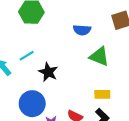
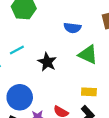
black star: (48, 72) -> (47, 62), moved

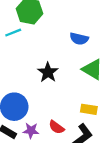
cyan line: (17, 50) -> (13, 33), moved

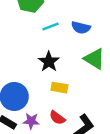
cyan line: (13, 33) -> (51, 27), moved
yellow rectangle: (89, 109) -> (59, 88), moved

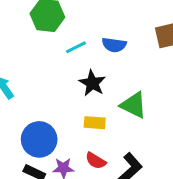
green triangle: (94, 59) -> (134, 105), moved
black star: (49, 62) -> (92, 83), moved

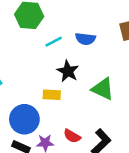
yellow rectangle: (95, 123) -> (52, 95), moved

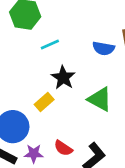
blue semicircle: (85, 39) -> (103, 48), moved
yellow rectangle: (52, 95) -> (44, 102), turned -48

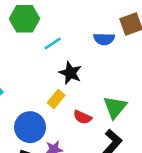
green triangle: (100, 99) -> (115, 107), moved, turned 50
red semicircle: (63, 148) -> (82, 117), moved

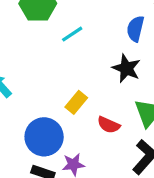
blue semicircle: (104, 39) -> (135, 29), turned 102
black star: (70, 73) -> (126, 68), moved

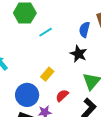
red semicircle: (109, 125) -> (62, 96), moved, turned 112

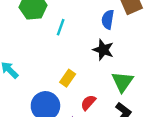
cyan line: (46, 32) -> (61, 27), turned -32

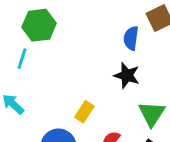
cyan line: (61, 27) -> (22, 59), moved

